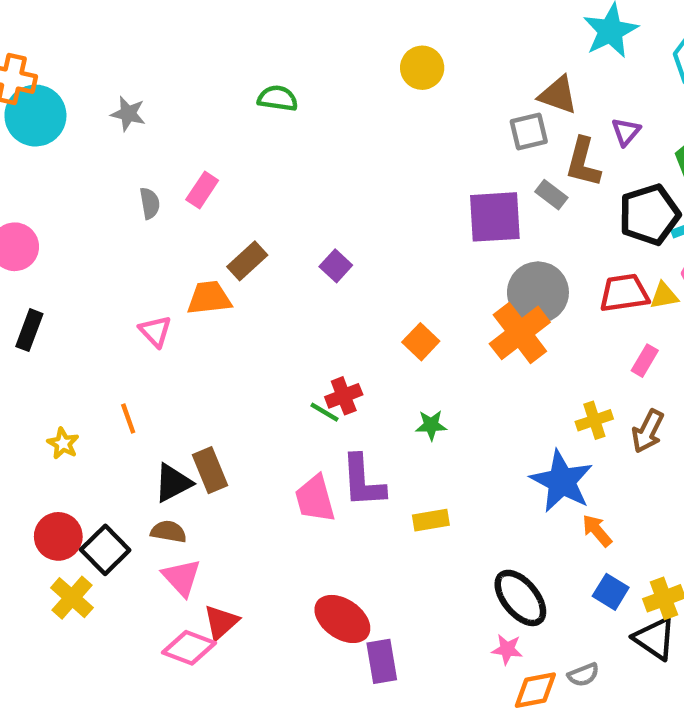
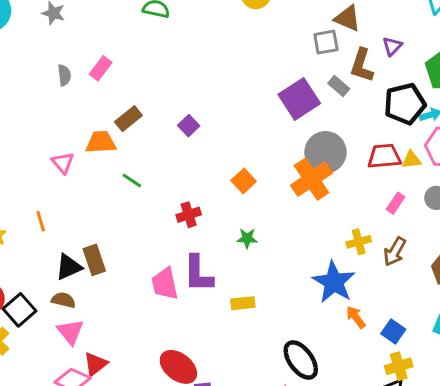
purple square: (495, 217) -> (299, 99), turned -33
green line: (325, 412) -> (132, 181), moved
blue square: (611, 592) -> (393, 331), moved

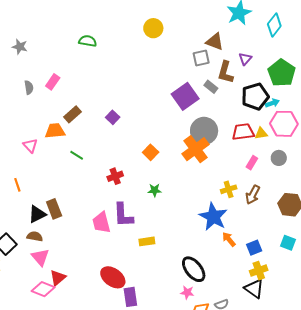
yellow rectangle: (243, 303) -> (147, 241), moved
blue square: (393, 331) -> (254, 248), turned 35

